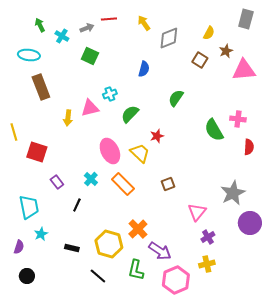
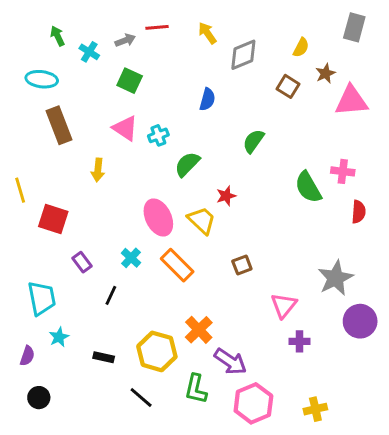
pink triangle: (90, 108) -> (125, 128), moved, turned 48
purple cross: (208, 237) -> (300, 341), turned 32
yellow cross: (207, 264) -> (315, 409), moved

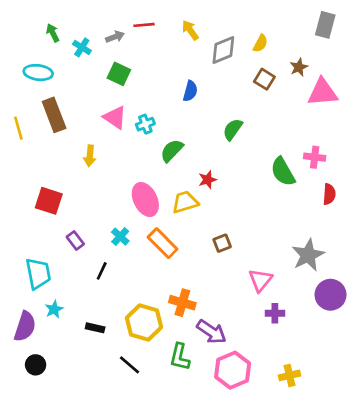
yellow semicircle: (301, 48) -> (260, 43), moved
yellow line: (20, 190) -> (18, 128), moved
yellow trapezoid: (202, 220) -> (185, 202), turned -60
orange cross: (199, 330) -> (182, 303), turned -30
purple semicircle: (27, 356) -> (25, 326), size x1.6

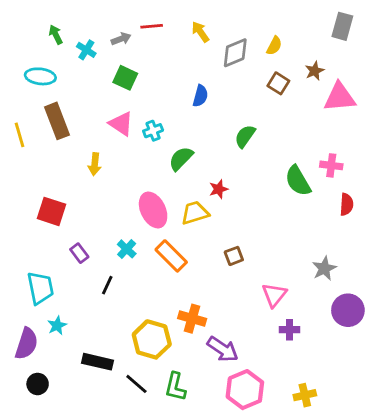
gray star: (308, 255) -> (324, 268), size x0.7
black rectangle: (95, 328) -> (97, 362), moved, size x1.5
green L-shape: (180, 357) -> (175, 387), moved

